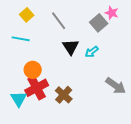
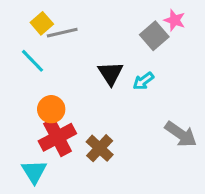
gray line: (59, 21) -> (62, 33), moved, turned -66
cyan line: (21, 39) -> (32, 61), turned 36
cyan triangle: (19, 99) -> (34, 172), moved

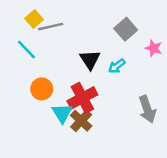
pink star: (175, 20) -> (154, 48), moved
gray arrow: (181, 134) -> (147, 109), turned 36
red cross: (57, 137) -> (82, 98), moved
cyan triangle: (34, 172) -> (62, 113), moved

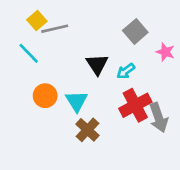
red cross: (82, 98) -> (135, 105), moved
cyan triangle: (62, 113) -> (77, 101), moved

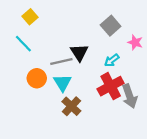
gray line: (55, 29) -> (61, 61), moved
cyan arrow: (126, 71) -> (112, 60), moved

